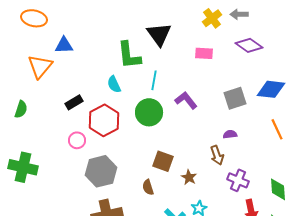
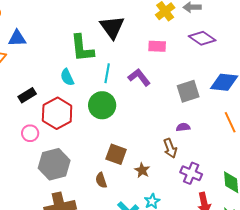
purple L-shape: (186, 100) -> (139, 77), moved

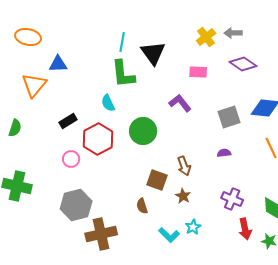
cyan line: (107, 73) -> (122, 42), moved
brown arrow: (170, 148) -> (184, 166), moved
gray hexagon: (54, 164) -> (76, 205), moved

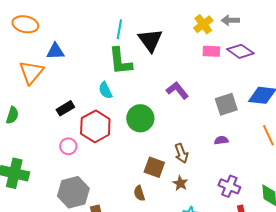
pink rectangle: (198, 72) -> (211, 51), moved

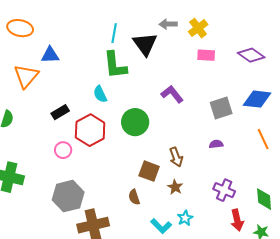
gray arrow: (230, 20) -> (168, 24), moved
purple diamond: (240, 51) -> (251, 55), moved

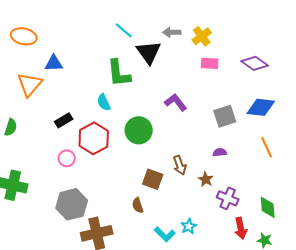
cyan line: (114, 33) -> (124, 30), moved, turned -60
brown star: (175, 187) -> (206, 179), moved

